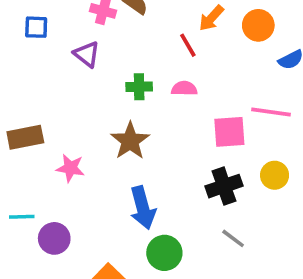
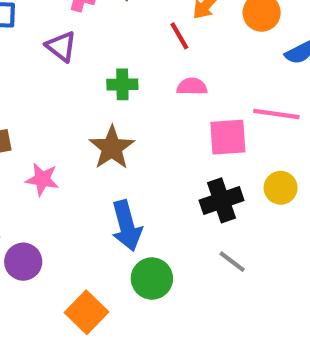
pink semicircle: (184, 89) -> (192, 87), moved

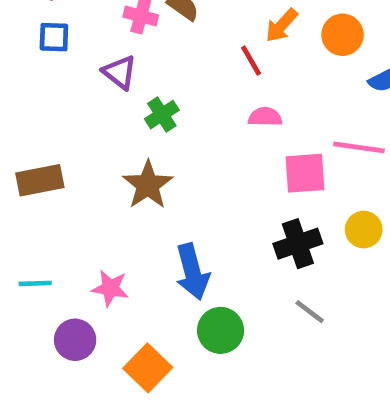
green cross: (122, 84) -> (162, 115), moved, turned -32
brown star: (112, 148) -> (148, 185), moved
pink star: (42, 179) -> (110, 288), moved
purple circle: (23, 262) -> (75, 340), moved

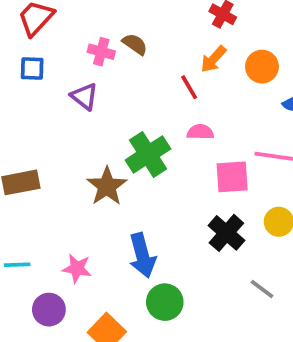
green cross: (162, 115) -> (148, 154), moved, size x1.6
black cross: (298, 244) -> (226, 233), turned -30
gray line: (310, 312) -> (262, 289), moved

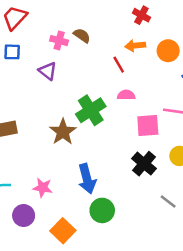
orange arrow: (213, 59) -> (135, 46), turned 42

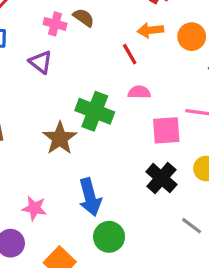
green cross: (91, 110) -> (95, 111), turned -36

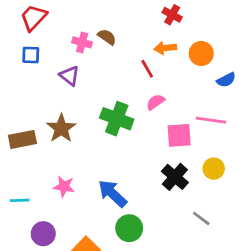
pink semicircle: (139, 92) -> (155, 102), turned -36
brown star: (60, 138) -> (61, 128), moved
blue arrow: (90, 197) -> (113, 194), turned 148
pink star: (34, 208) -> (64, 187), moved

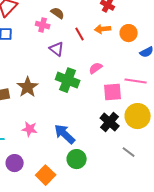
brown semicircle: (107, 37) -> (58, 13), moved
red line: (147, 69) -> (80, 34), moved
purple triangle: (70, 76) -> (57, 49), moved
yellow circle: (214, 169) -> (138, 116), size x1.6

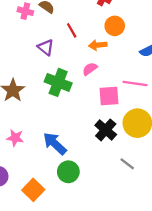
pink cross: (43, 25) -> (25, 11), moved
orange arrow: (103, 29) -> (98, 45), moved
orange circle: (129, 33) -> (115, 26), moved

